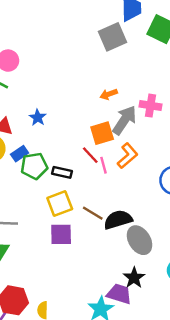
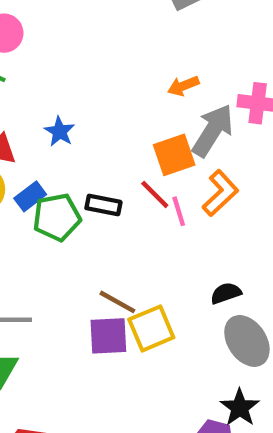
black rectangle: (62, 172) -> (103, 205), moved
yellow square: (60, 204) -> (151, 328), moved
brown line: (93, 213) -> (117, 302), moved
black semicircle: (118, 220) -> (226, 293), moved, size x0.6

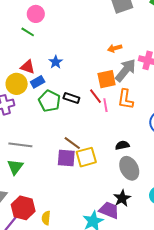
orange L-shape: (220, 193) -> (125, 99), turned 135
blue rectangle: (30, 196) -> (38, 82), moved
green pentagon: (57, 217) -> (49, 101), turned 30

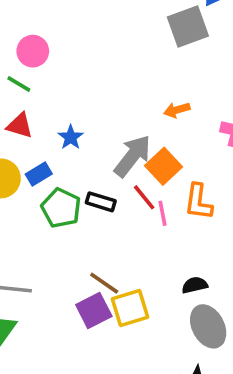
red triangle: (28, 67) -> (20, 126), moved
gray arrow: (126, 70) -> (132, 156), moved
orange square: (107, 79) -> (163, 166), turned -30
purple square: (66, 158) -> (94, 311), turned -30

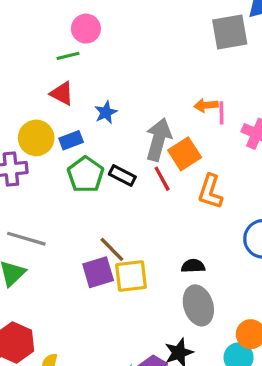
green line: (19, 84) -> (68, 56), turned -55
gray arrow: (132, 156) -> (158, 139), turned -33
pink line: (163, 213) -> (222, 113), moved

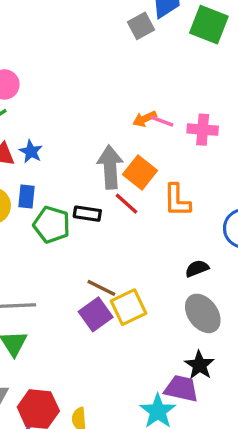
gray square: (230, 32) -> (141, 26), moved, size x0.7
blue star: (106, 112) -> (31, 152), moved
pink line: (222, 113) -> (162, 121), turned -50
blue rectangle: (71, 140) -> (27, 197), turned -45
black semicircle: (193, 266) -> (197, 268), moved

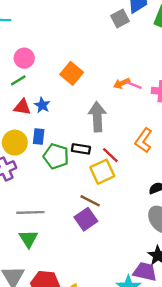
orange square: (140, 172) -> (72, 73), moved
orange L-shape: (177, 200) -> (144, 140), turned 35
red line: (126, 204) -> (110, 155), moved
yellow square: (128, 307) -> (102, 172), moved

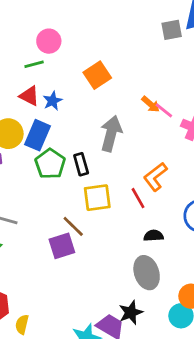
orange arrow: (122, 83) -> (151, 104), turned -133
blue rectangle: (39, 136) -> (38, 135), size x1.5
black rectangle: (81, 149) -> (81, 164), turned 48
red line: (110, 155) -> (138, 198), moved

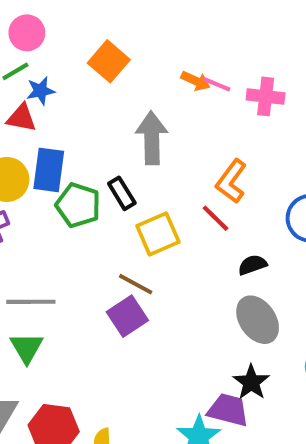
blue star: (53, 101) -> (41, 91), moved, turned 30

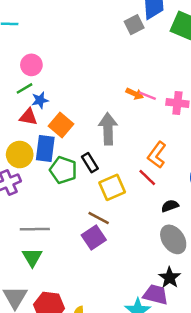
orange square: (109, 61) -> (61, 125), moved

